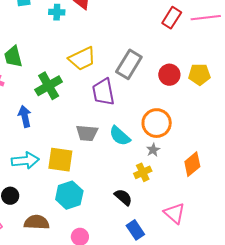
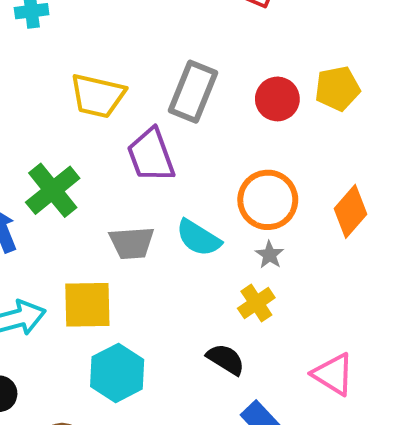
yellow trapezoid: (82, 59) -> (98, 96), turned 48
green cross: (49, 86) -> (53, 190), moved
orange diamond: (192, 164) -> (351, 211), moved

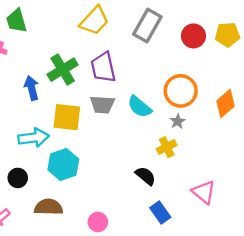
yellow trapezoid: (98, 96) -> (94, 21), turned -68
purple trapezoid: (151, 155) -> (103, 67), moved
yellow square: (87, 305) -> (67, 117), moved
cyan hexagon: (117, 373) -> (63, 165), moved

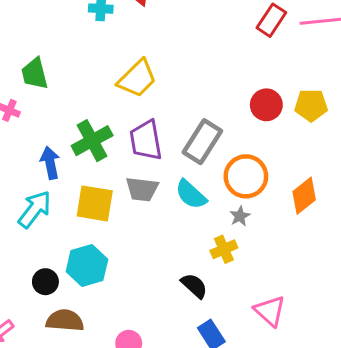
gray rectangle: (147, 26) -> (202, 142), moved
cyan arrow: (34, 138) -> (35, 209), moved, turned -48
black circle: (18, 178) -> (45, 282), moved

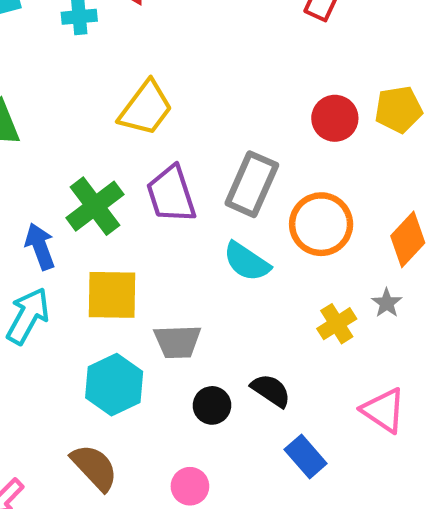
gray trapezoid: (142, 189) -> (177, 342), moved
gray star: (240, 216) -> (387, 303), moved
yellow cross: (224, 249) -> (337, 324), moved
black circle: (45, 282) -> (212, 405), moved
brown semicircle: (65, 320) -> (94, 467), turned 51

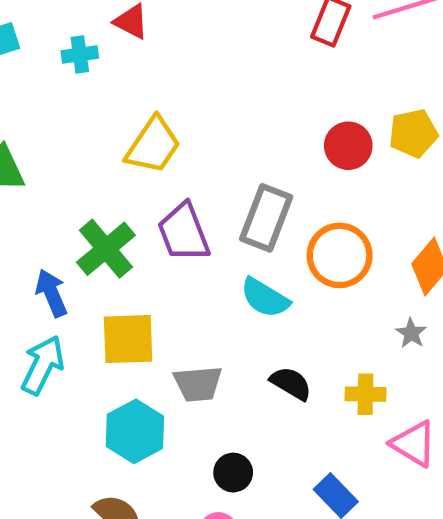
yellow cross: (337, 324) -> (365, 394), moved, turned 36
black semicircle: (271, 390) -> (291, 383), moved
black circle: (212, 405) -> (233, 473), moved

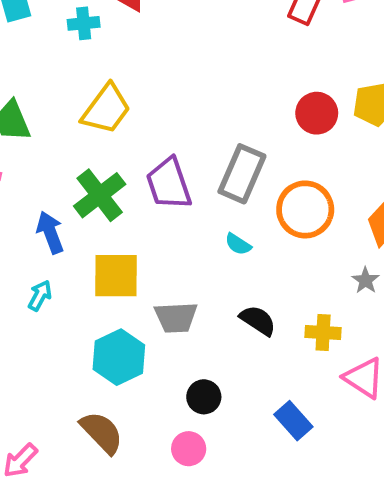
yellow trapezoid: (153, 145) -> (106, 109), moved
cyan semicircle: (265, 298) -> (238, 244), size x0.6
cyan arrow: (43, 365) -> (40, 296), size x0.6

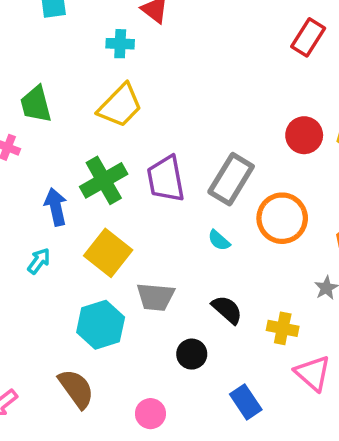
cyan cross: (84, 23) -> (120, 44), moved
yellow square: (116, 276) -> (108, 253), turned 30
black circle: (204, 397) -> (192, 354), moved

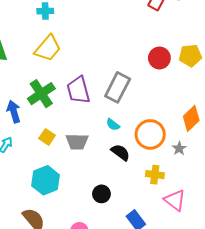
orange circle: (282, 218) -> (150, 134), moved
yellow square: (108, 253) -> (47, 137), size x0.6
gray trapezoid: (155, 297) -> (77, 142), moved
black semicircle: (227, 310) -> (120, 152), moved

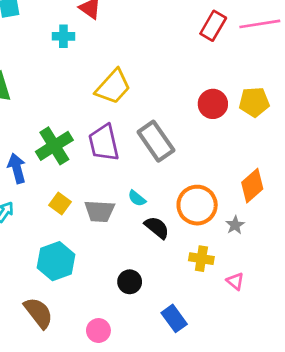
yellow trapezoid: (48, 48) -> (113, 87), moved
gray rectangle: (118, 87) -> (156, 141), turned -64
cyan semicircle: (113, 125) -> (137, 198), moved
pink triangle: (175, 200) -> (235, 281), moved, size x0.6

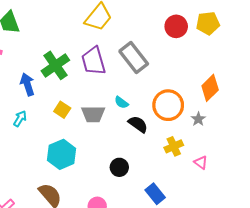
yellow cross: (201, 259) -> (174, 146), turned -30

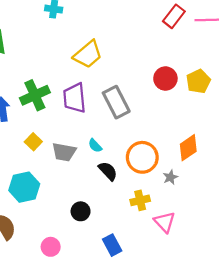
yellow pentagon: (208, 23) -> (198, 81), turned -30
pink triangle: (201, 162) -> (165, 222), size x1.5

